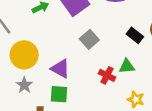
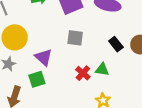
gray square: (89, 39) -> (75, 38), turned 35
green square: (59, 94) -> (37, 79), turned -35

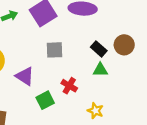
green triangle: (102, 70) -> (100, 70), moved
green square: (37, 79) -> (45, 100), moved

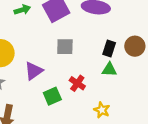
black rectangle: (99, 49) -> (109, 49), turned 63
purple triangle: (25, 76) -> (34, 71), turned 48

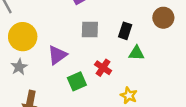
brown circle: (135, 46) -> (163, 18), moved
black rectangle: (109, 49) -> (125, 31), moved

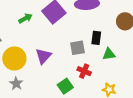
gray square: (90, 29) -> (78, 48), moved
purple triangle: (57, 55) -> (43, 56), moved

